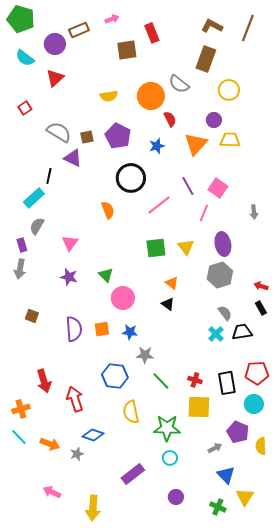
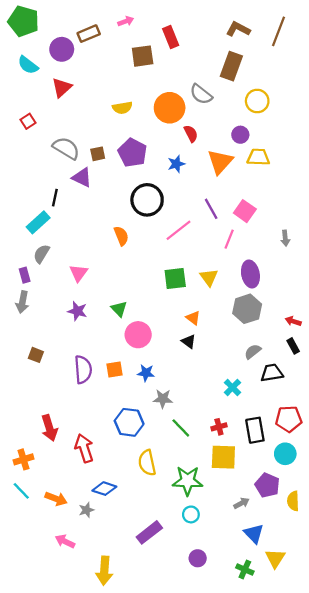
gray semicircle: (225, 313) -> (253, 352), turned -91
cyan cross: (216, 334) -> (232, 387), moved
red cross: (195, 380) -> (219, 427), turned -32
pink arrow: (52, 492) -> (65, 541), moved

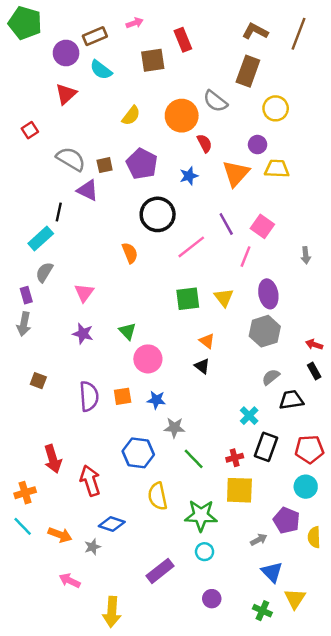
cyan semicircle: (28, 65) -> (101, 70), moved
yellow semicircle: (122, 108) -> (131, 116), turned -42
black rectangle: (255, 430) -> (266, 447), moved, turned 30

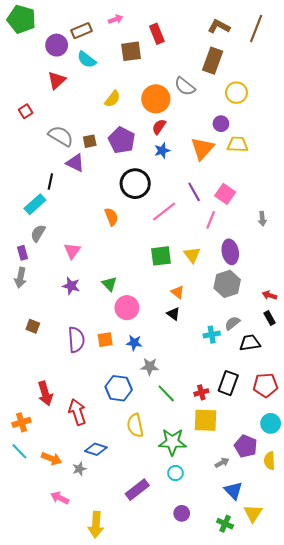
red semicircle: (205, 143) -> (159, 127), moved, turned -119
cyan cross: (249, 416) -> (212, 335), moved, turned 35
cyan circle: (306, 487) -> (271, 423), moved

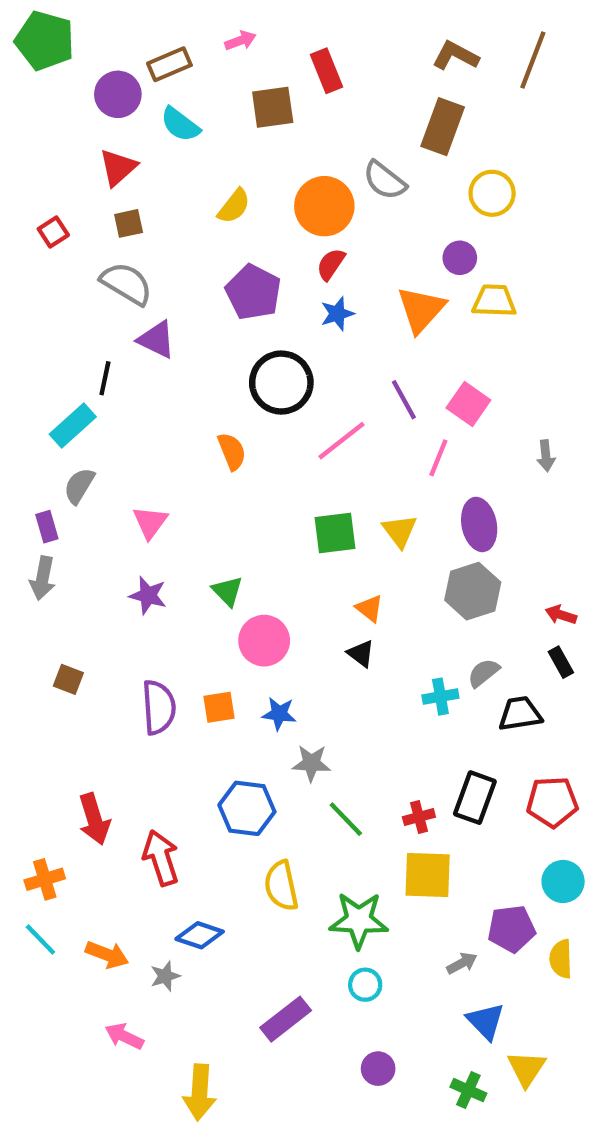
brown square: (90, 141) -> (129, 223), moved
purple pentagon: (246, 446) -> (511, 929), turned -30

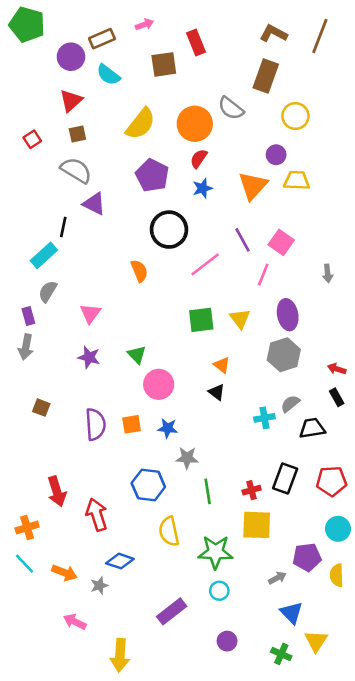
yellow semicircle: (234, 206) -> (141, 124), size x1.5
green line: (346, 819) -> (208, 491), turned 35

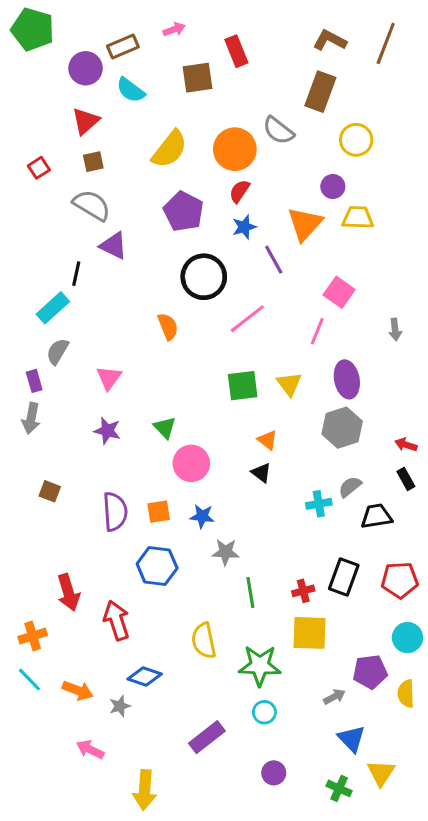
purple line: (243, 240) -> (274, 260), moved
blue hexagon: (148, 485) -> (157, 566), moved

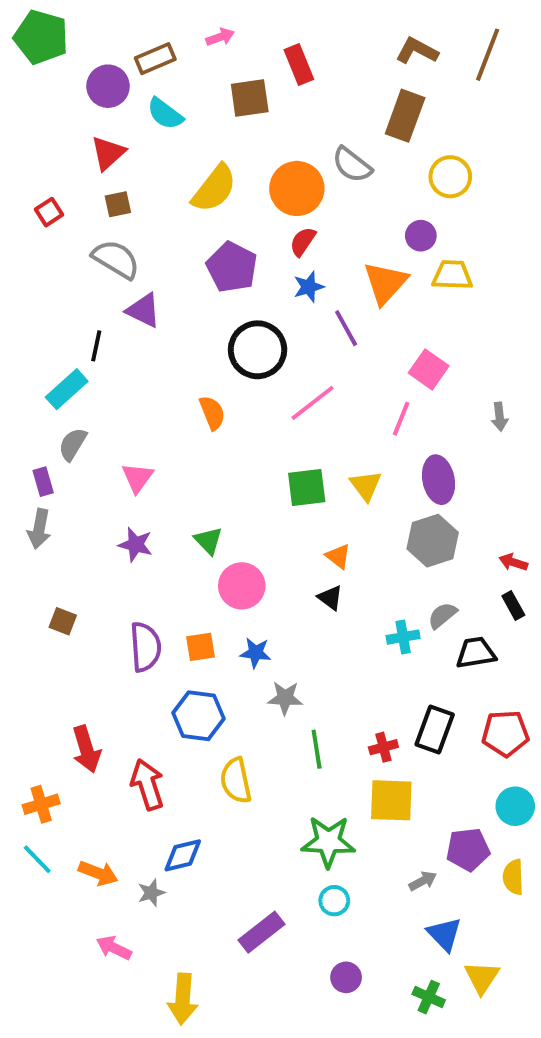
yellow semicircle: (204, 641) -> (236, 781), moved
blue diamond: (145, 676) -> (183, 855), turned -32

